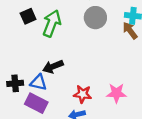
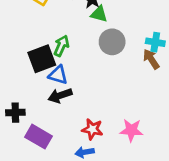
black square: (28, 16) -> (42, 59), moved, size x1.5
green arrow: (52, 23) -> (61, 46), size x0.7
blue triangle: (38, 82) -> (58, 75), moved

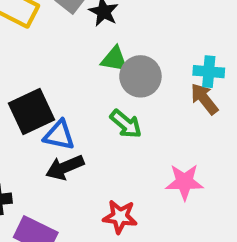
green triangle: (99, 14) -> (114, 59), moved
green arrow: (61, 46) -> (126, 124), moved, turned 110
pink star: (131, 130) -> (184, 182), moved

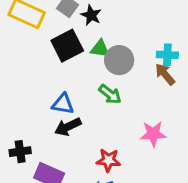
black square: (31, 112) -> (67, 46), moved

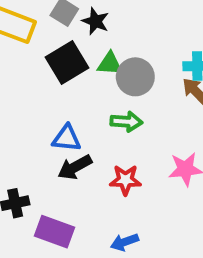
green arrow: (110, 94) -> (126, 122), turned -30
red star: (108, 160) -> (125, 180), moved

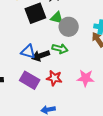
black arrow: (75, 167) -> (41, 56), moved
purple rectangle: (55, 232) -> (30, 80), moved

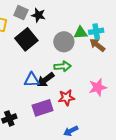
green triangle: (57, 18) -> (80, 33), moved
purple rectangle: (30, 80) -> (43, 108), turned -30

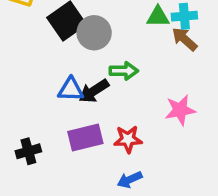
gray circle: (64, 42) -> (94, 33), moved
red star: (66, 98) -> (128, 139), moved

